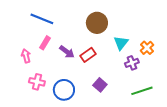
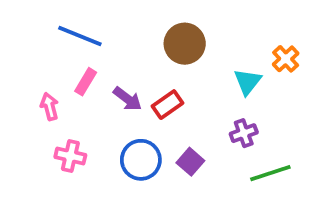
cyan triangle: (121, 43) -> (248, 82), moved
orange cross: (147, 48) -> (286, 59), moved
purple cross: (132, 63) -> (244, 133), moved
blue circle: (64, 90) -> (141, 160), moved

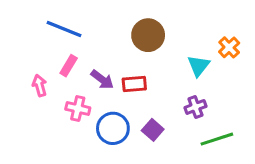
red rectangle: (168, 105) -> (134, 84), turned 30
pink cross: (70, 156) -> (78, 108), moved

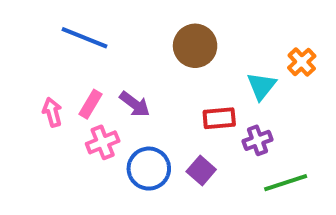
pink rectangle: (69, 66) -> (90, 104), moved
red rectangle: (134, 84) -> (219, 118), moved
pink cross: (78, 108) -> (103, 142), turned -35

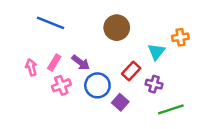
orange cross: (302, 62) -> (180, 37), turned 35
red rectangle: (219, 118) -> (131, 71), turned -42
purple cross: (257, 140) -> (154, 84), turned 35
blue circle: (149, 169) -> (97, 85), moved

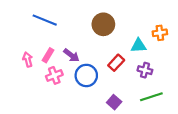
cyan triangle: (156, 52) -> (139, 46), turned 49
purple cross: (154, 84) -> (145, 70), moved
purple square: (120, 102) -> (114, 102), moved

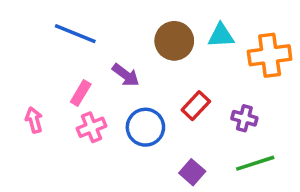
orange cross: (160, 33) -> (270, 55), size x1.6
cyan triangle: (139, 46) -> (221, 35), moved
purple arrow: (71, 55) -> (126, 75), moved
pink arrow: (28, 59) -> (34, 120), moved

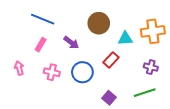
cyan triangle: (221, 35) -> (125, 39), moved
pink rectangle: (81, 93) -> (41, 45), moved
purple cross: (244, 118) -> (151, 67), moved
pink cross: (91, 127) -> (52, 72), turned 35

